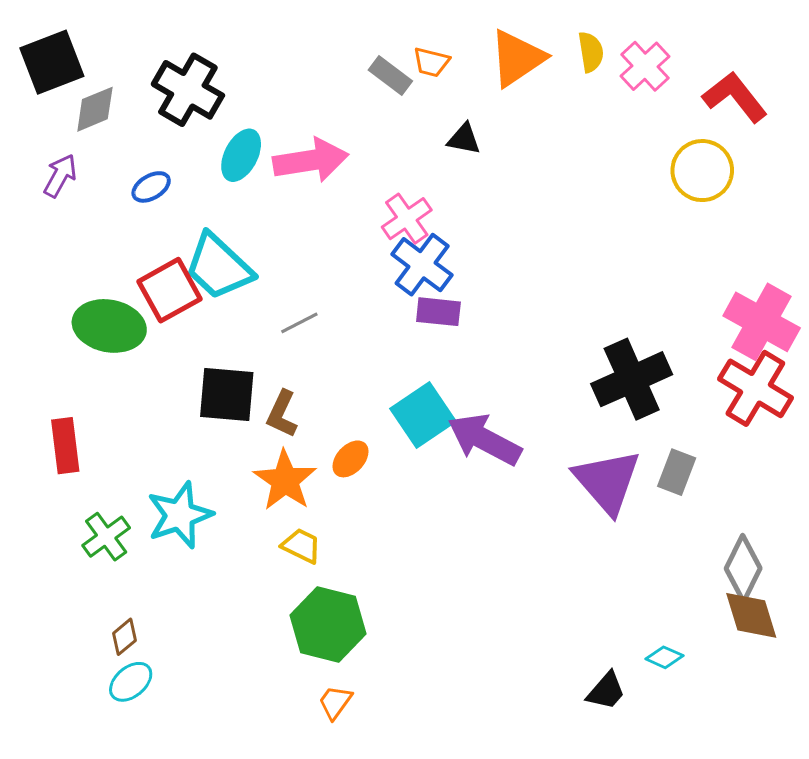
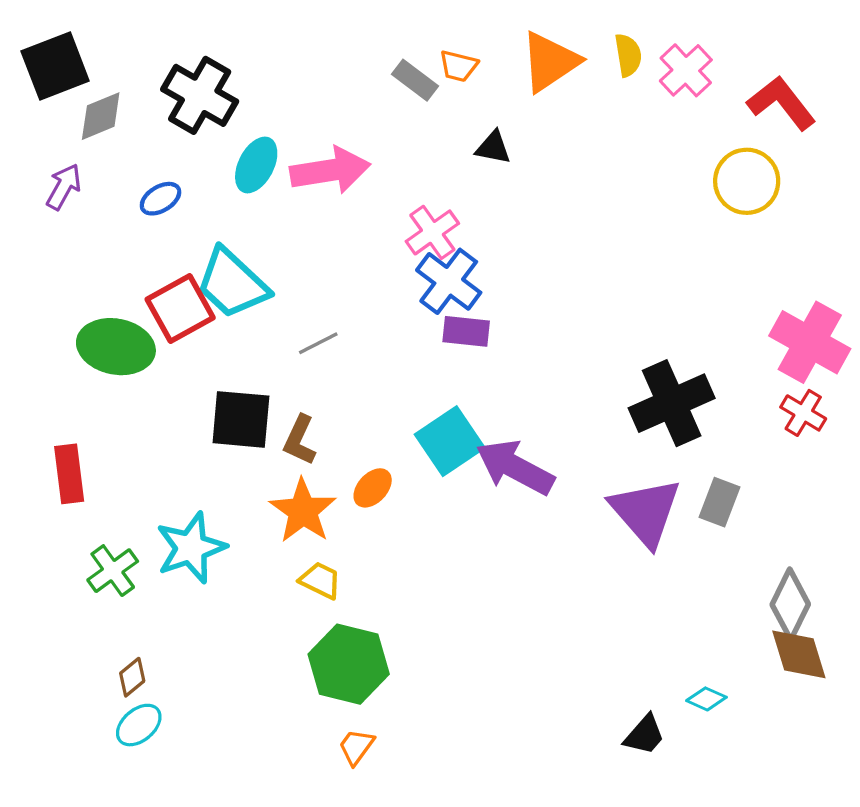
red cross: (755, 388) -> (803, 413), size x0.6

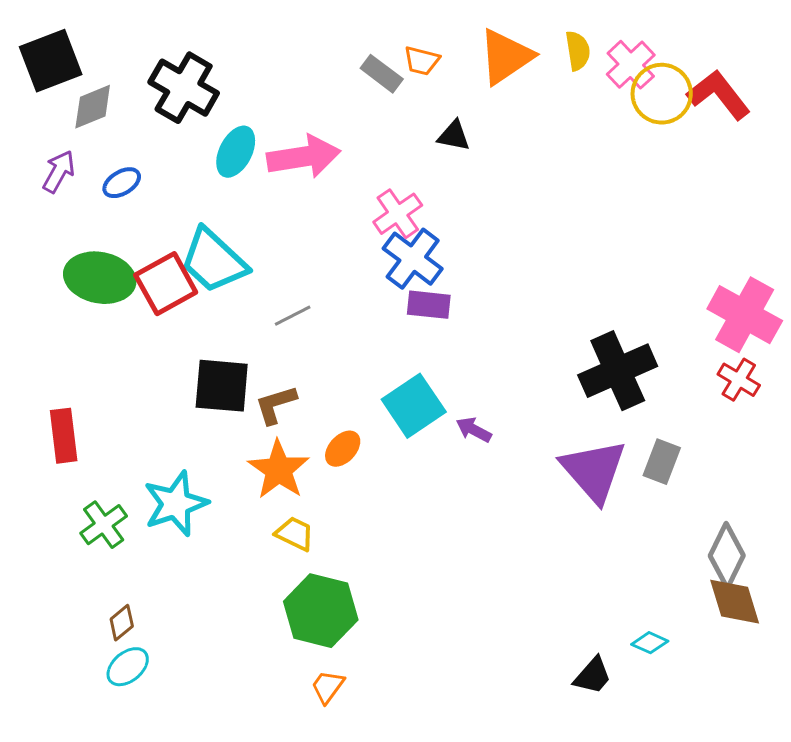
yellow circle: (747, 181) -> (662, 94), moved
blue ellipse: (161, 199) -> (122, 183), moved
green ellipse: (116, 347) -> (100, 278), moved
brown L-shape: (300, 440) -> (276, 405), turned 48
purple arrow: (515, 467) -> (474, 430), size x0.5

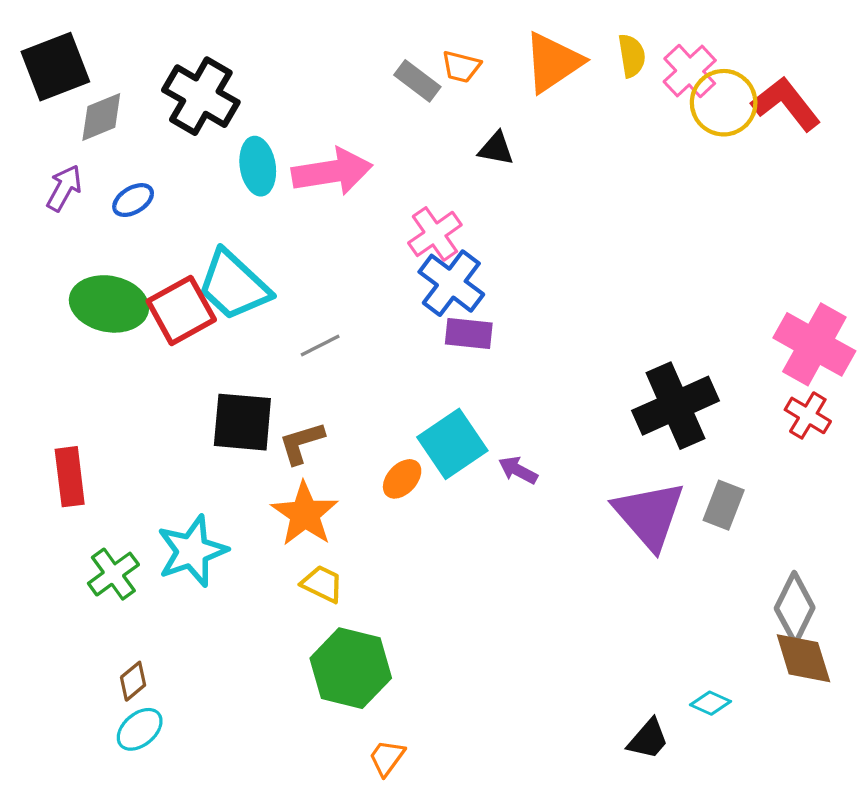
cyan ellipse: (236, 152) -> (258, 166), turned -36
orange ellipse: (343, 449) -> (402, 479), moved
orange trapezoid: (328, 687) -> (387, 758), moved

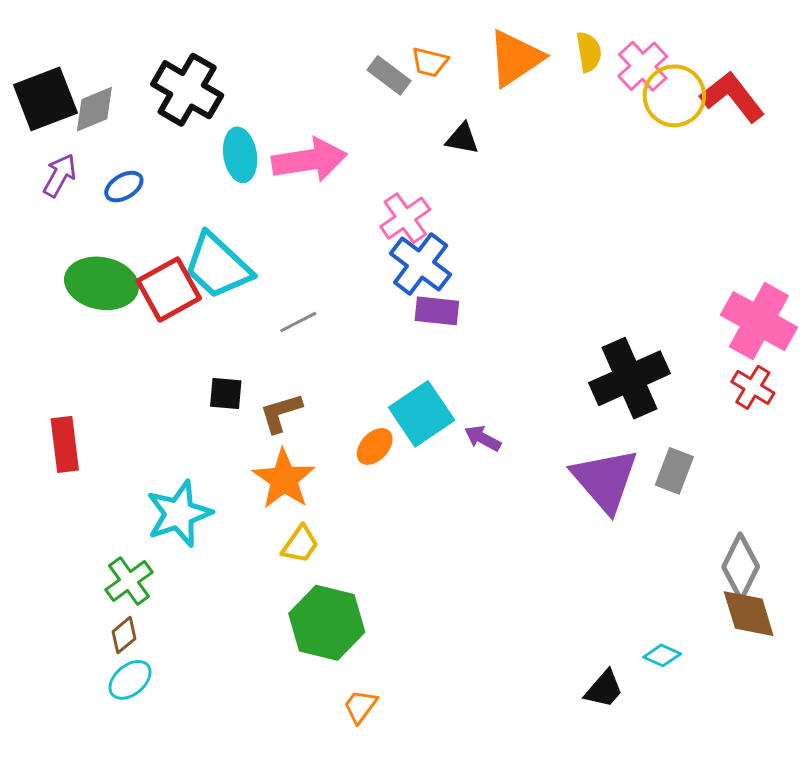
black square: (55, 67) -> (45, 99), moved
black square: (242, 422) -> (226, 393), size x0.6
green cross: (113, 574) -> (129, 581), moved
yellow trapezoid: (322, 584) -> (300, 544), turned 99

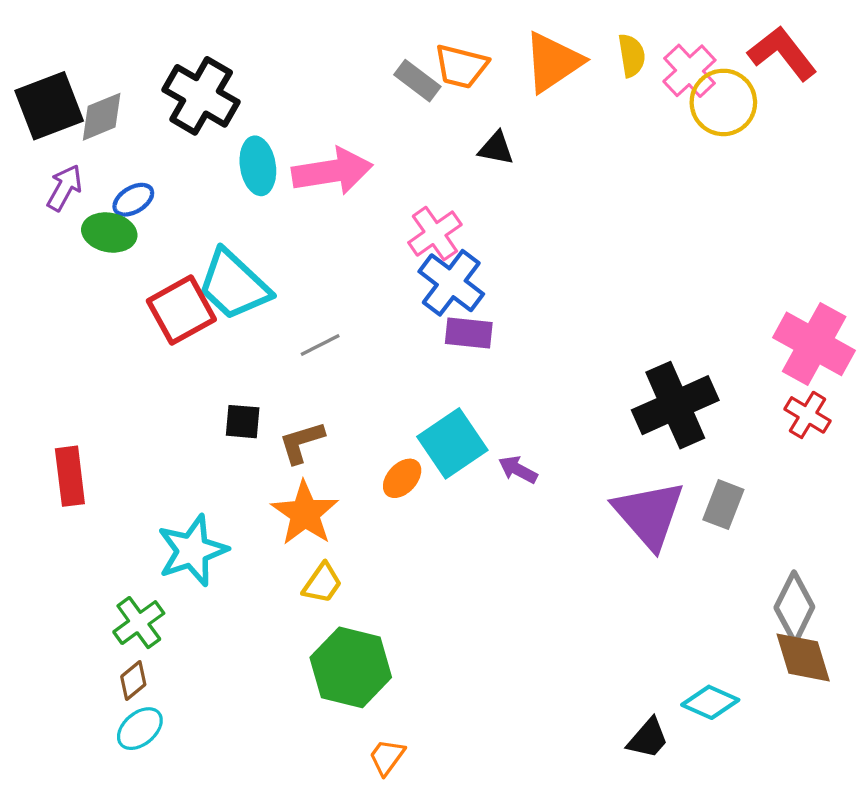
orange trapezoid: (430, 62) -> (461, 66), size x1.4
red L-shape: (732, 97) -> (782, 53), moved
green ellipse: (101, 283) -> (109, 232), moved, size x0.7
cyan diamond: (662, 655) -> (710, 702), size x1.4

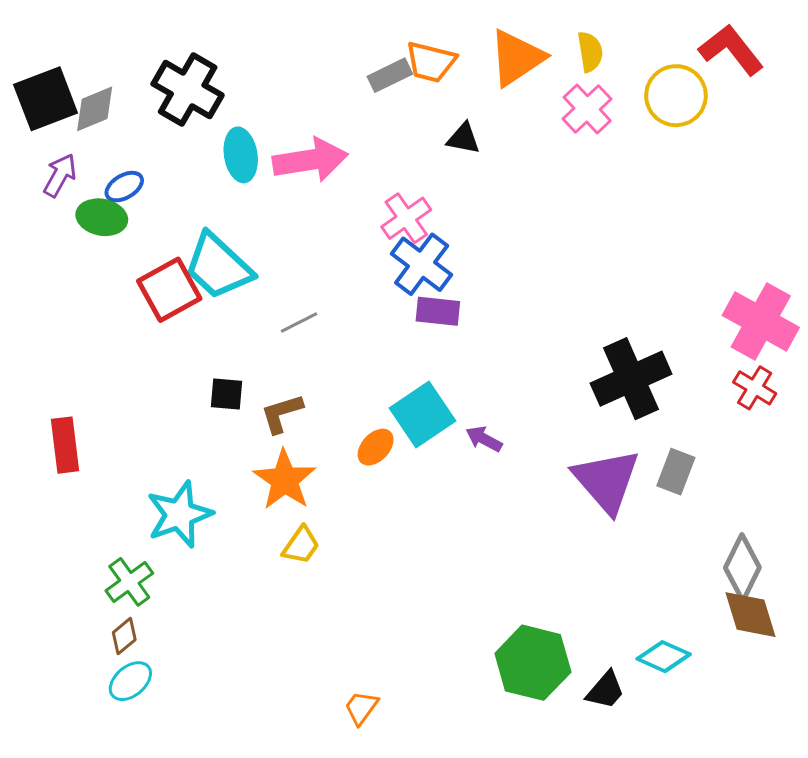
pink cross: (689, 71) -> (587, 109), moved
gray rectangle: (417, 81) -> (390, 75), turned -63
green hexagon: (351, 667) -> (533, 663), moved

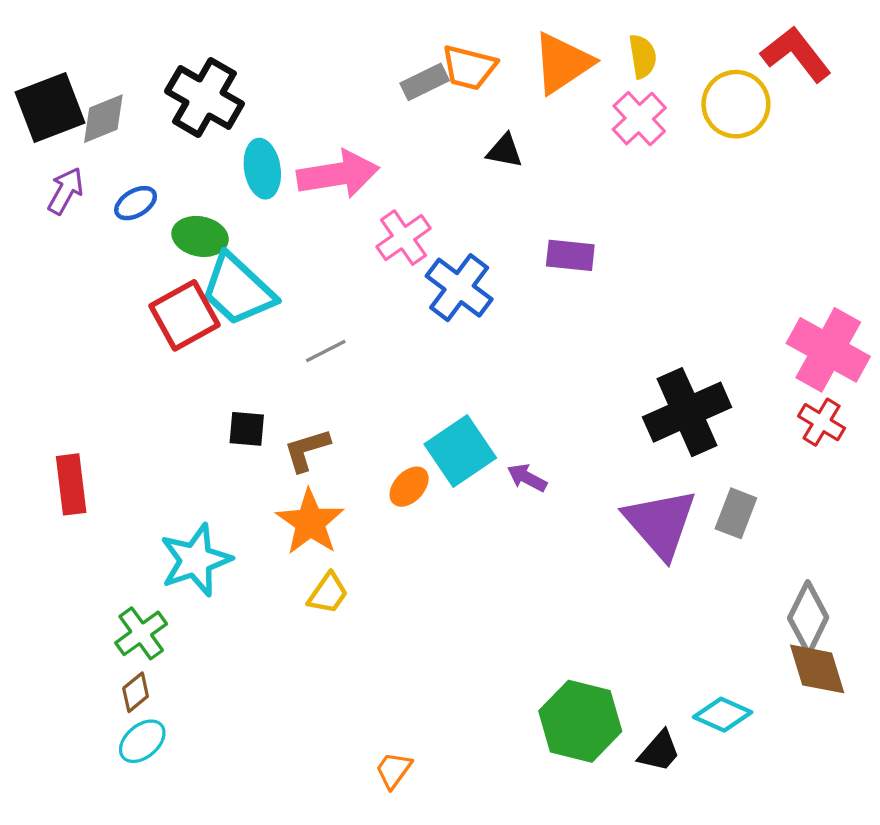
green ellipse: (102, 217) -> (200, 236), moved
pink cross: (406, 218) -> (404, 238), moved
purple rectangle: (438, 311) -> (570, 255), moved

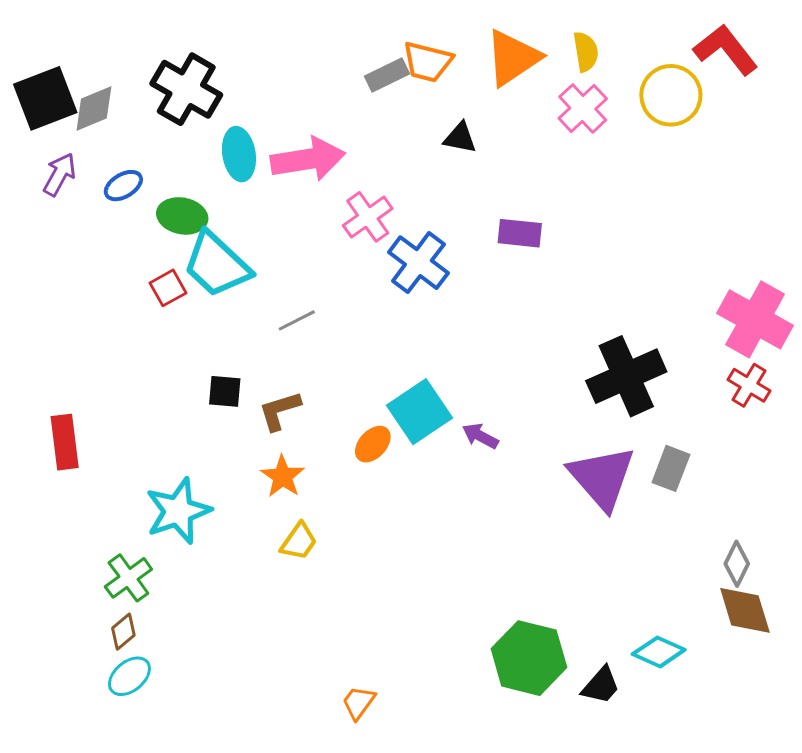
red square: (184, 315) -> (168, 288), size x0.6
orange star: (310, 522) -> (283, 477), size x0.7
gray diamond: (808, 618) -> (737, 564), size x0.7

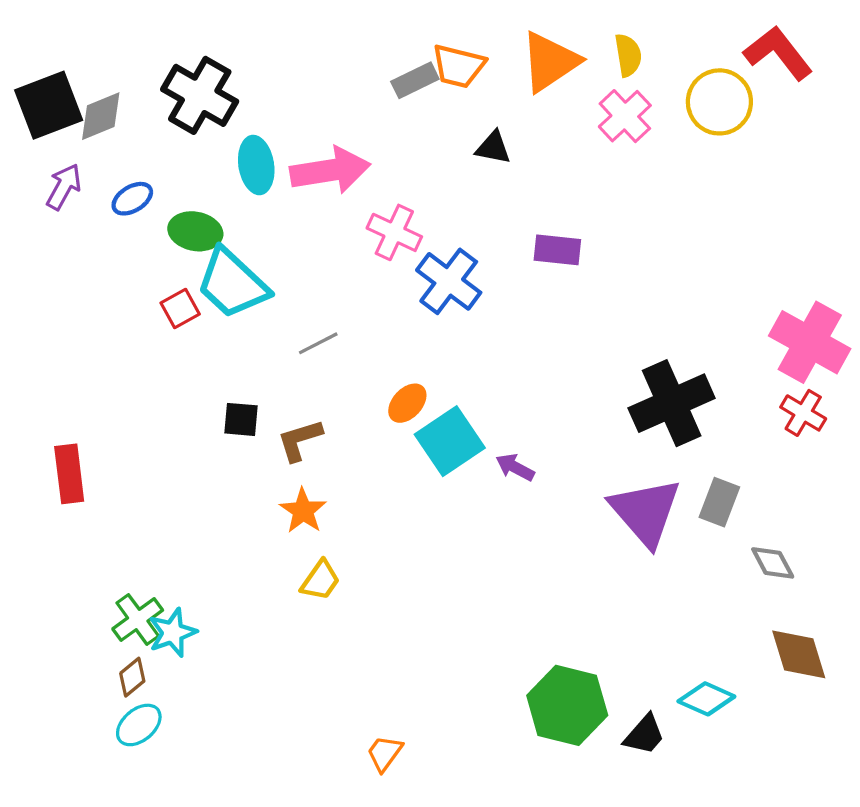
pink cross: (368, 217) -> (394, 232), turned -30
orange ellipse: (373, 444) -> (407, 403), moved
cyan star: (178, 511) -> (173, 633), moved, size x0.7
gray diamond: (737, 564) -> (773, 563), moved, turned -54

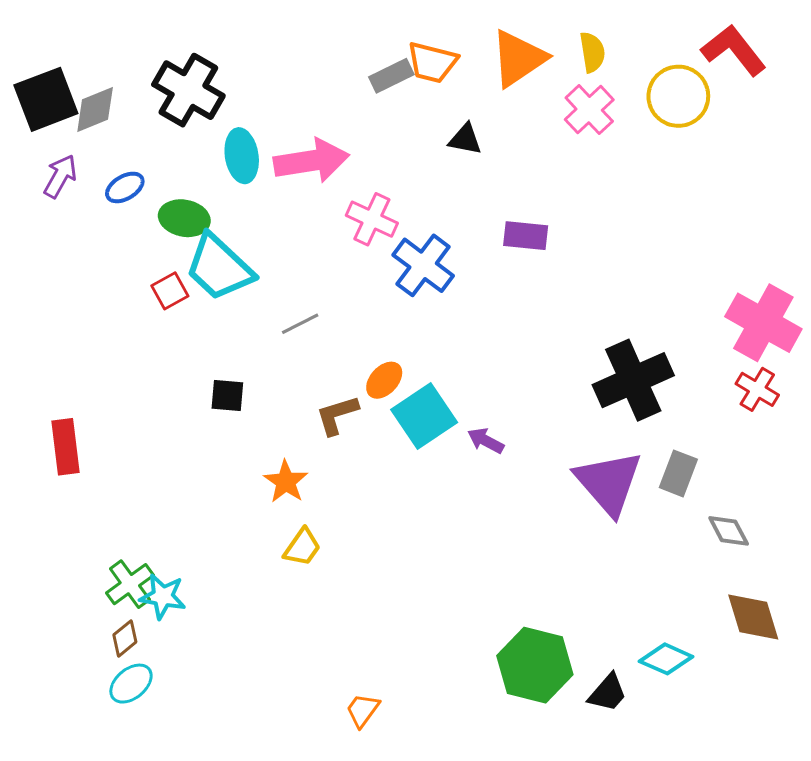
brown L-shape: (300, 440) -> (337, 415), moved
cyan star: (173, 633) -> (163, 596), turned 30

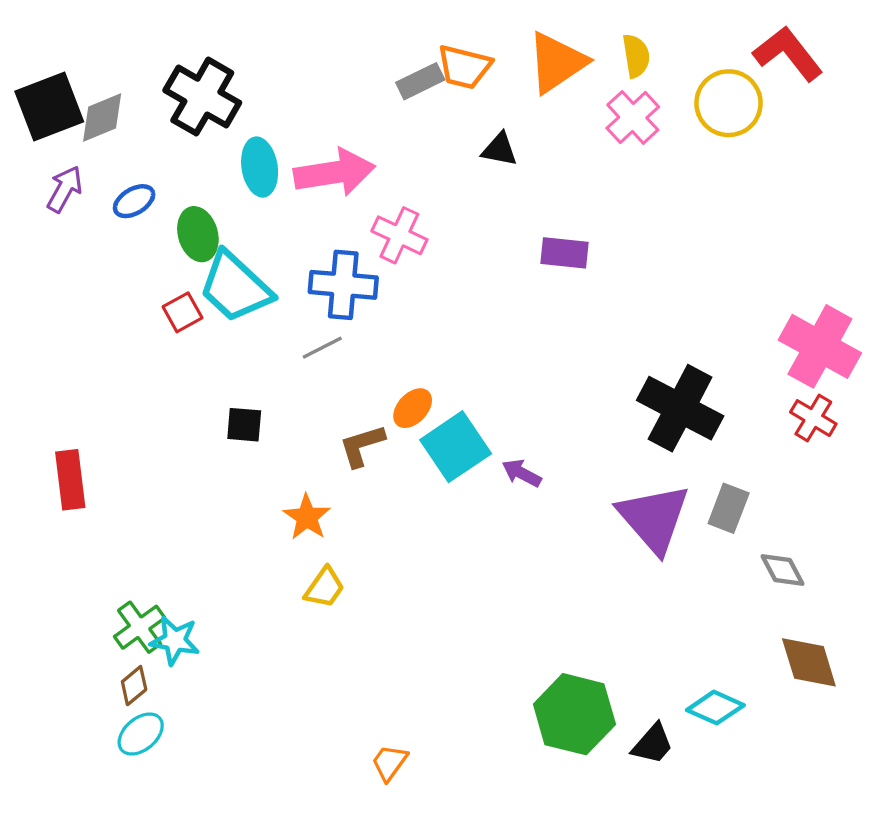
green ellipse: (184, 218) -> (198, 234), turned 63
blue cross: (423, 265) -> (343, 285), moved, turned -32
black cross: (633, 380) -> (680, 408), turned -38

